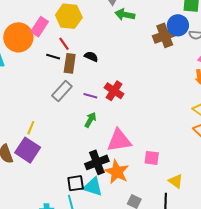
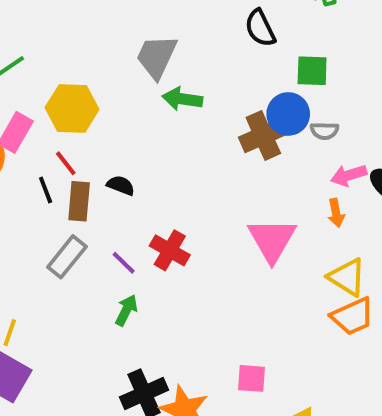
black line: (53, 57) -> (46, 190), turned 56
purple line: (90, 96) -> (124, 263), turned 32
pink triangle: (119, 141) -> (272, 240), moved, turned -48

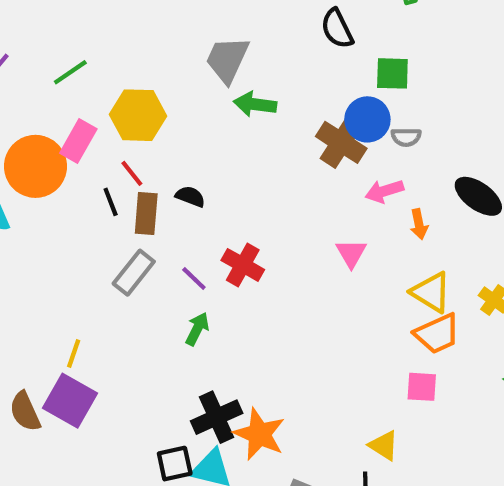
brown cross: (263, 135) -> (341, 142), turned -33
pink arrow: (349, 175) -> (384, 191), moved
pink triangle: (272, 240) -> (351, 253), size x0.6
pink square: (252, 378) -> (422, 387), moved

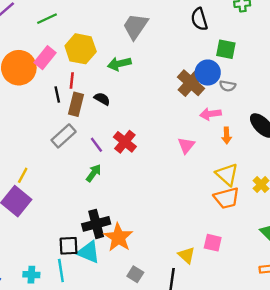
green arrow: (255, 104) -> (119, 64), moved, turned -30
red line: (132, 173) -> (72, 81), turned 35
pink square: (422, 387) -> (213, 243), moved

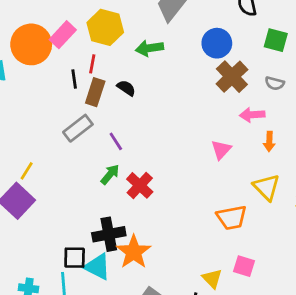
blue circle: (208, 73) -> (217, 43), moved
red cross: (125, 142) -> (140, 185), moved
orange trapezoid: (227, 198) -> (232, 218), moved

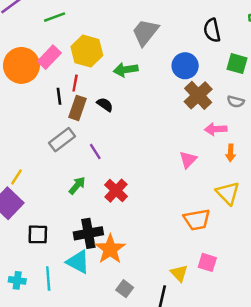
green arrow: (110, 174) -> (77, 185), moved
black square: (75, 258) -> (38, 234), moved

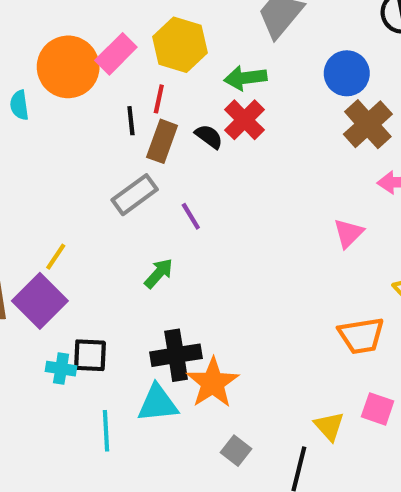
red cross: (116, 191) -> (244, 120), moved
cyan triangle: (78, 262) -> (158, 403), turned -35
cyan cross: (17, 280) -> (61, 369), moved

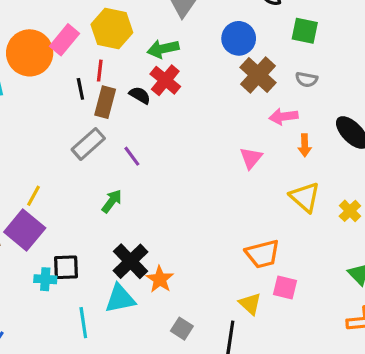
orange trapezoid: (361, 336) -> (262, 254), moved
black cross: (176, 355) -> (130, 261), turned -30
orange star: (213, 383) -> (160, 279), size x0.7

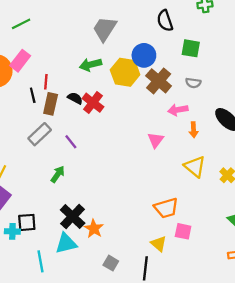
yellow hexagon: (112, 29) -> (125, 72), moved
red cross: (165, 80) -> (93, 103), moved

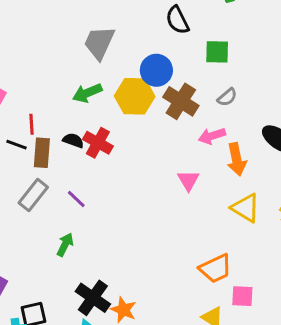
gray semicircle: (193, 83) -> (227, 97), turned -40
black line: (33, 95) -> (16, 145), turned -48
orange arrow: (194, 130) -> (237, 159), size x1.5

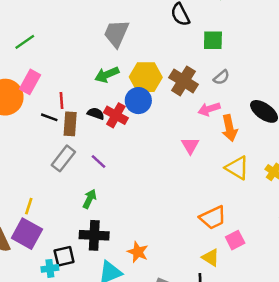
blue circle: (156, 70) -> (138, 101), moved
pink square: (242, 296) -> (235, 240), turned -30
black cross: (93, 298) -> (94, 235), moved, turned -32

